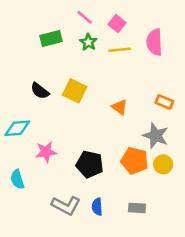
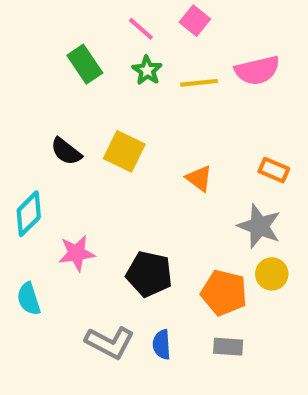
pink square: (117, 24) -> (195, 21), moved
green rectangle: (51, 39) -> (85, 64), turned 70
pink semicircle: (154, 42) -> (257, 70), turned -100
cyan diamond: (17, 128) -> (29, 214), turned -40
orange pentagon: (134, 161) -> (224, 293), moved

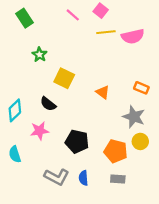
green rectangle: (85, 64) -> (24, 18), moved
green star: (147, 70) -> (39, 55), moved
yellow line: (199, 83) -> (106, 32), moved
black semicircle: (66, 151) -> (48, 104), moved

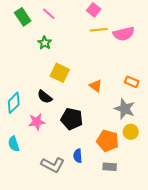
pink line: (73, 15) -> (49, 14), moved
green star: (39, 55) -> (45, 43), moved
black pentagon: (77, 141) -> (72, 119), moved
blue semicircle: (83, 178) -> (78, 156), moved

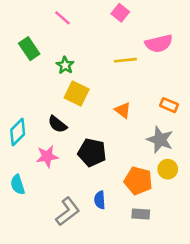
green rectangle: (23, 17) -> (29, 49), moved
yellow line: (99, 30) -> (125, 60), moved
green star: (45, 43) -> (65, 65), moved
gray L-shape: (53, 165) -> (68, 212), turned -65

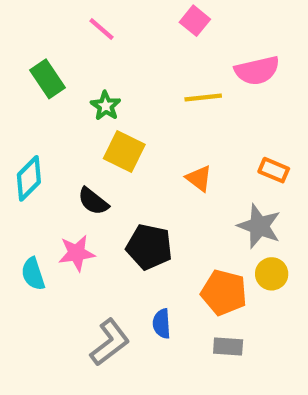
cyan diamond: (18, 132) -> (29, 178), moved
cyan semicircle: (18, 185) -> (33, 274), moved

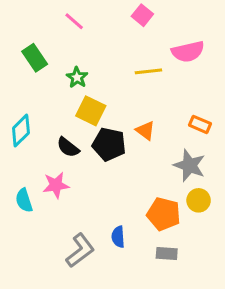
black pentagon: (149, 247) -> (109, 144), moved

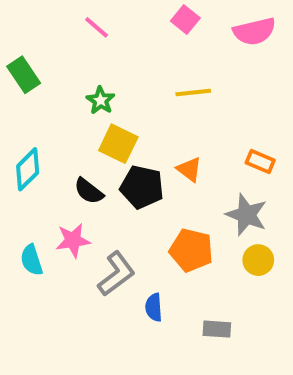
pink semicircle: (188, 52) -> (254, 31), moved
green rectangle: (35, 58) -> (24, 75), moved
orange pentagon: (164, 214) -> (191, 250), moved
gray L-shape: (80, 250) -> (116, 274), moved

